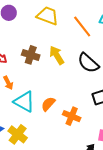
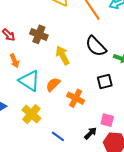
yellow arrow: (57, 55) -> (63, 55), moved
yellow cross: (18, 134) -> (31, 114), moved

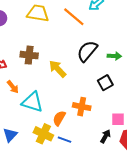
black semicircle: (96, 46) -> (87, 51), turned 100
orange semicircle: (53, 84) -> (59, 118), moved
blue line: (58, 136) -> (64, 140), moved

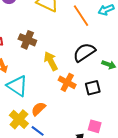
orange cross: (82, 107) -> (67, 82), moved

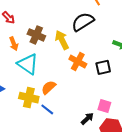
brown cross: (27, 40) -> (36, 35), moved
black semicircle: (84, 52) -> (83, 22), moved
yellow cross: (19, 119) -> (29, 98), turned -30

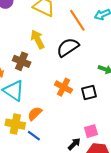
yellow arrow: (62, 40) -> (38, 39), moved
pink square: (104, 106) -> (91, 131), turned -32

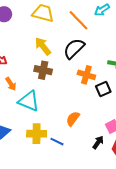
brown cross: (22, 61) -> (43, 70), moved
orange cross: (64, 87) -> (86, 75), moved
orange semicircle: (35, 114) -> (73, 119), moved

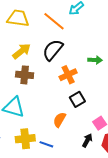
yellow arrow: (43, 46) -> (22, 51), turned 96
orange cross: (86, 75) -> (68, 75), turned -36
black square: (103, 89) -> (77, 99), moved

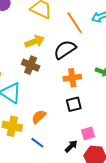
orange semicircle: (60, 120) -> (39, 117), moved
blue line: (46, 144) -> (37, 143), moved

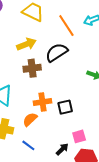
brown cross: (31, 65) -> (32, 68), moved, turned -30
orange cross: (72, 78) -> (43, 102), moved

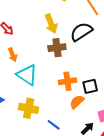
yellow arrow: (26, 44) -> (51, 24), turned 90
orange semicircle: (30, 119) -> (77, 102), moved

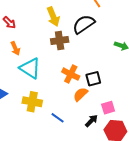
orange cross: (68, 81) -> (71, 74), turned 36

